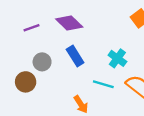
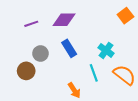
purple diamond: (69, 23) -> (64, 20), turned -45
cyan line: (103, 84) -> (94, 73), turned 54

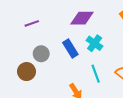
purple diamond: (64, 20) -> (82, 18), moved
cyan cross: (106, 50) -> (95, 43), moved

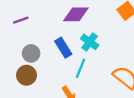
brown circle: (27, 72) -> (26, 75), moved
cyan line: (96, 74) -> (80, 68), moved, turned 42

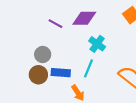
purple line: (21, 20) -> (55, 24), moved, turned 48
blue rectangle: (63, 48) -> (61, 73), moved, turned -54

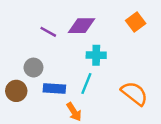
cyan cross: (97, 44) -> (96, 55), turned -35
brown circle: (38, 75) -> (16, 91), moved

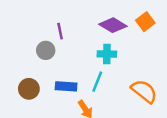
purple diamond: (81, 26) -> (113, 25), moved, turned 32
purple line: (48, 32) -> (60, 31), turned 49
gray circle: (33, 68) -> (46, 50), moved

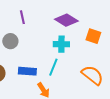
orange square: (145, 22) -> (93, 36), moved, turned -35
purple line: (60, 31) -> (22, 17), moved

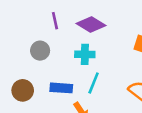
purple diamond: (66, 20) -> (91, 24), moved
cyan cross: (61, 44) -> (85, 54), moved

